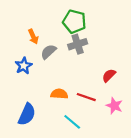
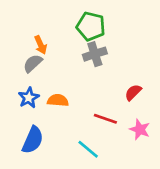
gray semicircle: (48, 52) -> (33, 63), moved
blue star: (24, 66) -> (29, 98), moved
orange semicircle: (59, 94) -> (58, 100), moved

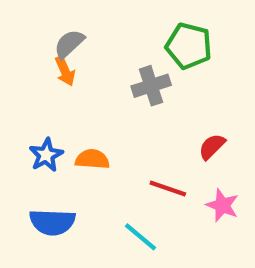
green pentagon: (91, 26) -> (189, 46), moved
gray semicircle: (33, 63) -> (69, 44), moved
blue semicircle: (33, 140) -> (52, 222), turned 68

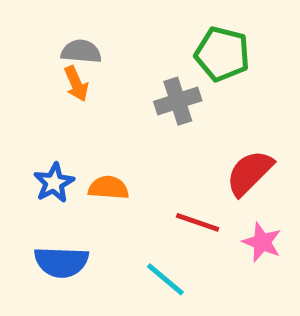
gray semicircle: (69, 44) -> (81, 52), turned 48
red semicircle: (212, 147) -> (250, 173), size x1.5

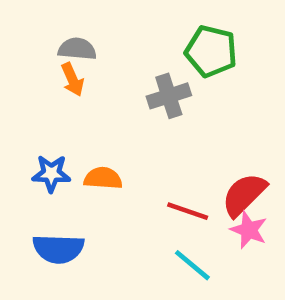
red semicircle: (250, 173) -> (244, 195), moved
blue star: (54, 183) -> (51, 174), turned 30
cyan line: (165, 279) -> (192, 265), moved

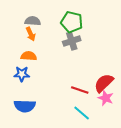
green pentagon: (211, 51) -> (72, 22), moved
orange semicircle: (103, 178) -> (29, 56), moved

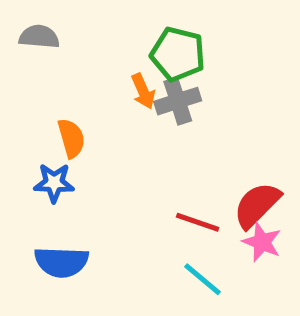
gray semicircle: (33, 21) -> (39, 37), moved
orange arrow: (31, 34) -> (143, 91), moved
orange semicircle: (29, 56) -> (71, 138), turned 70

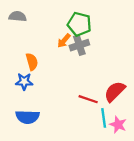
orange arrow: (143, 91) -> (64, 41), turned 64
pink star: (262, 242) -> (118, 125), moved
cyan line: (202, 279) -> (104, 118), moved, turned 42

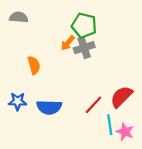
blue star: (24, 82) -> (18, 101), moved
red line: (88, 99) -> (93, 105), turned -66
blue semicircle: (27, 117) -> (49, 107), moved

